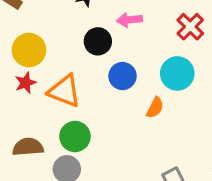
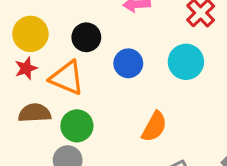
black circle: (98, 41) -> (86, 37), moved
orange semicircle: (155, 108) -> (154, 127), moved, size x1.4
brown semicircle: (28, 147) -> (35, 113), moved

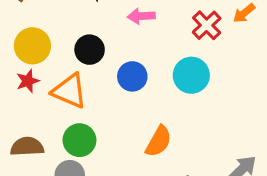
brown semicircle: (35, 113) -> (27, 147), moved

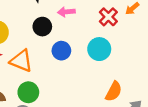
black circle: (90, 50) -> (42, 27), moved
orange semicircle: (159, 141) -> (114, 91), moved

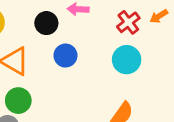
cyan circle: (99, 49) -> (127, 60), moved

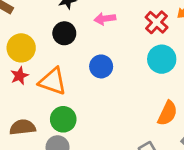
black circle: (46, 23) -> (64, 33), moved

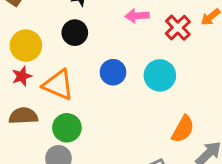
pink arrow: (105, 19) -> (137, 16), moved
cyan circle: (162, 59) -> (160, 75), moved
brown semicircle: (22, 127) -> (23, 116), moved

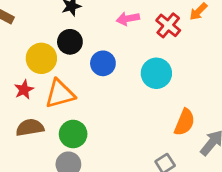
yellow circle: (26, 46) -> (41, 58), moved
blue circle: (113, 72) -> (103, 63), moved
orange triangle: (58, 85) -> (60, 94), turned -32

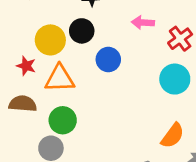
cyan circle: (156, 73) -> (175, 79), moved
red star: (24, 90) -> (26, 66), turned 30

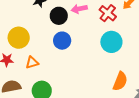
black circle: (82, 31) -> (59, 16), moved
orange triangle: (60, 78) -> (32, 62), size x0.6

